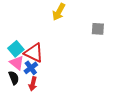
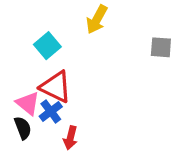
cyan square: (16, 49) -> (47, 46), moved
red arrow: (33, 84) -> (70, 138), moved

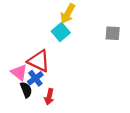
cyan square: (47, 46) -> (61, 32), moved
black semicircle: (23, 128) -> (26, 90), moved

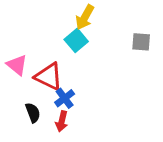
pink triangle: (19, 72) -> (17, 65), moved
blue cross: (35, 78) -> (65, 98), moved

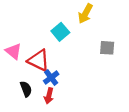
yellow arrow: (85, 17) -> (85, 14), moved
gray square: (141, 42) -> (107, 48), moved

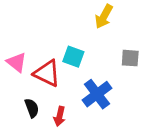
cyan square: (60, 32) -> (73, 57), moved, turned -30
blue cross: (51, 78) -> (97, 94), moved, size x1.5

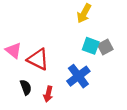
cyan square: (73, 57) -> (91, 46), moved
gray square: (130, 58) -> (105, 47), turned -32

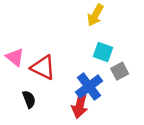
gray square: (105, 47) -> (120, 71), moved
red arrow: (48, 94) -> (80, 104), moved, size x1.5

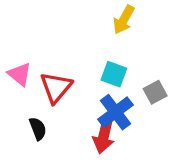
cyan square: (103, 52) -> (114, 74), moved
red triangle: (43, 67) -> (56, 87), turned 44

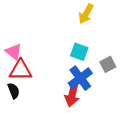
red triangle: (56, 87) -> (21, 70), moved, turned 50
black semicircle: (38, 129) -> (14, 91), moved

